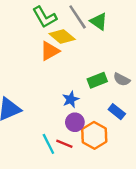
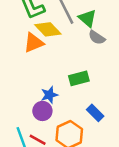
gray semicircle: (122, 79) -> (97, 37), moved
purple circle: (75, 122) -> (42, 111), moved

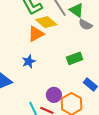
blue star: (49, 95) -> (29, 61), moved
purple circle: (42, 111) -> (54, 95), moved

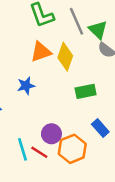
yellow diamond: (46, 22) -> (65, 57), moved, turned 60

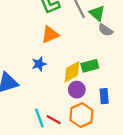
yellow diamond: (65, 57) -> (72, 72), moved, turned 45
blue rectangle: (100, 128) -> (104, 96), turned 40
purple circle: (51, 134) -> (77, 90), moved

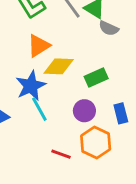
blue star: (39, 64) -> (31, 86), size x1.5
yellow diamond: (72, 72) -> (59, 66), moved, turned 40
cyan line: (39, 118) -> (39, 109), moved

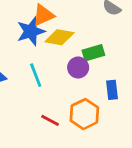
blue star: (31, 86) -> (31, 31), moved
purple circle: (84, 111) -> (78, 68), moved

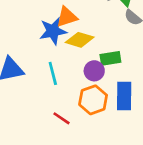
blue rectangle: (112, 90) -> (124, 96), size x1.5
orange hexagon: (84, 114) -> (93, 100), moved

